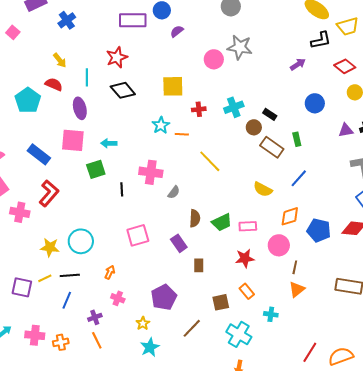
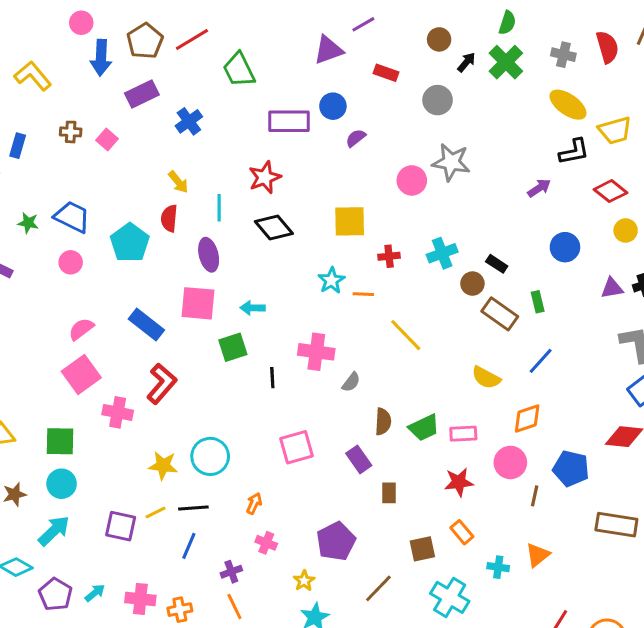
red semicircle: (54, 84) -> (169, 218), turned -108
blue pentagon: (319, 230) -> (571, 469), moved
orange triangle: (297, 289) -> (538, 555), moved

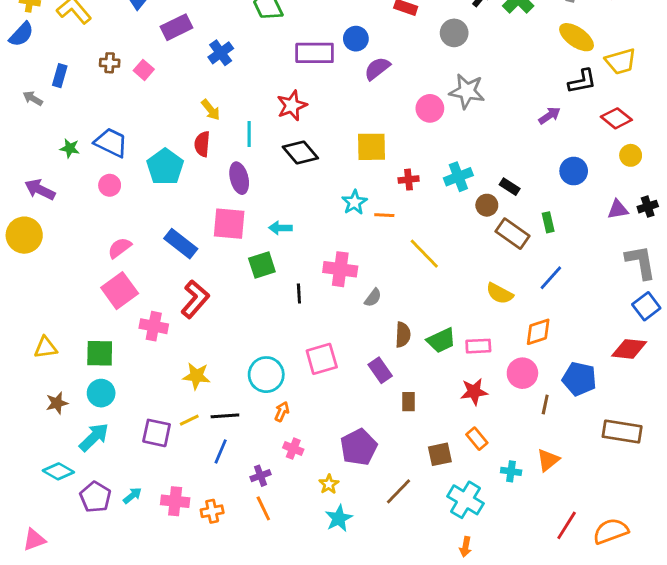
purple semicircle: (356, 138) -> (377, 69), size x1.4
cyan circle: (210, 456) -> (266, 375), moved

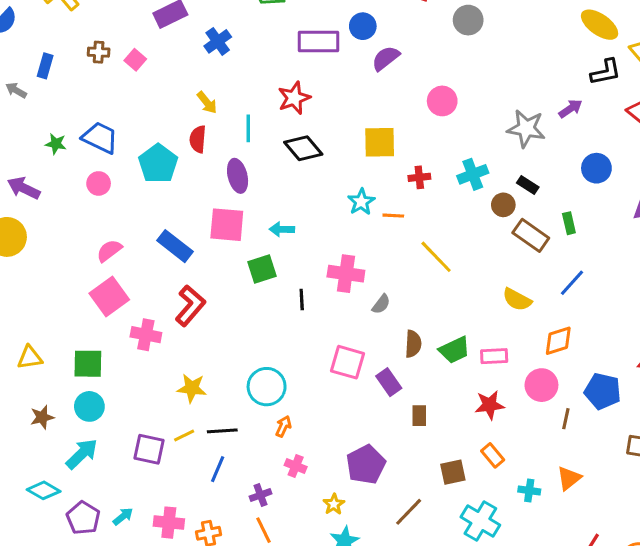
gray star: (467, 91) -> (526, 128), moved
pink square: (322, 359) -> (348, 362), moved, turned 32

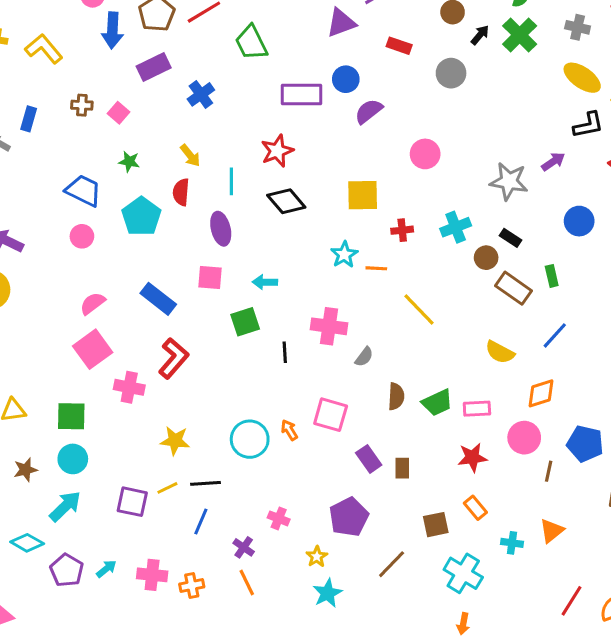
green star: (56, 144) -> (129, 162), moved
pink square: (227, 225) -> (210, 277), size x0.7
purple rectangle: (389, 382) -> (369, 459), moved
orange arrow: (283, 426) -> (289, 430), moved, turned -55
purple cross: (260, 495) -> (244, 547), turned -35

